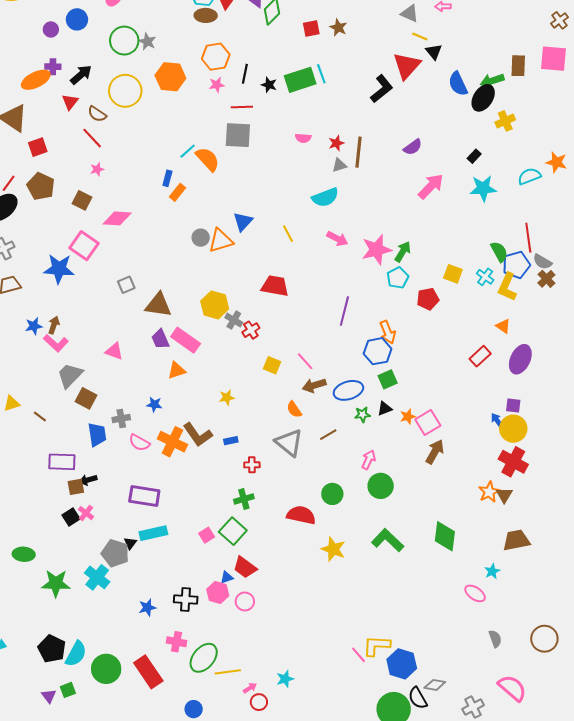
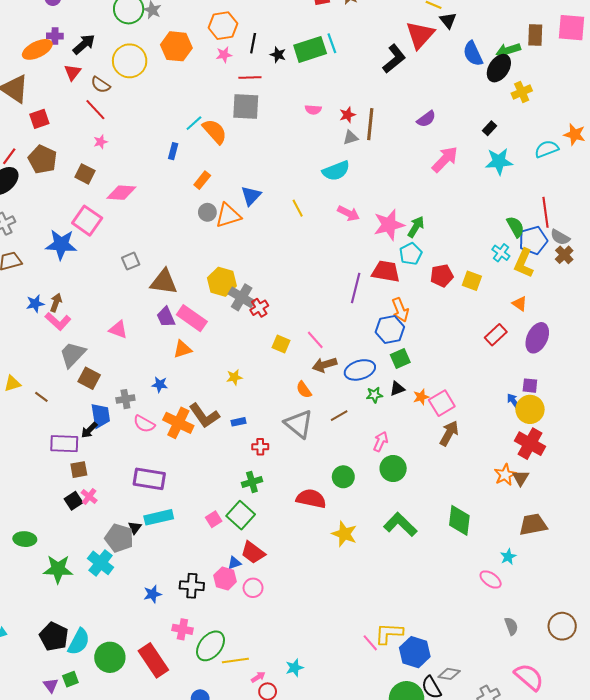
orange rectangle: (178, 192) -> (202, 180), moved
yellow square: (453, 274) -> (472, 281), moved
red trapezoid: (275, 286) -> (386, 271), moved
gray cross: (234, 320) -> (242, 297), size x1.4
black arrow: (88, 480) -> (89, 430), moved, turned -30

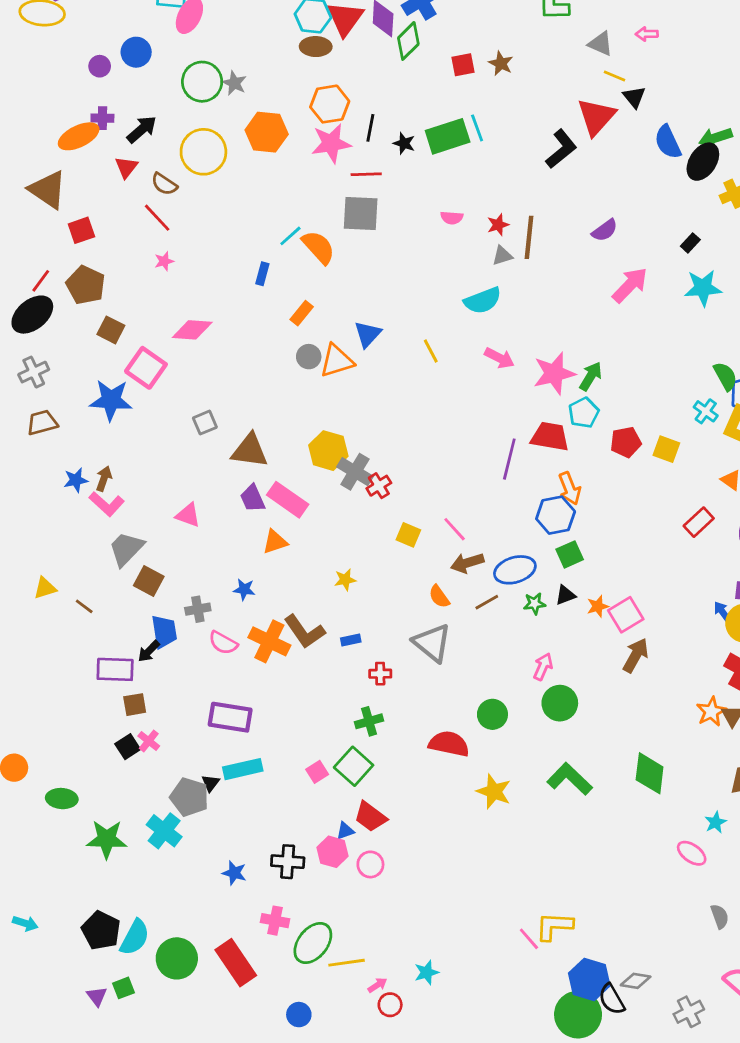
pink star: (224, 55) -> (331, 143), size x1.8
brown square: (85, 174) -> (111, 330), moved
brown line: (339, 416) -> (487, 602), moved
blue star: (152, 594) -> (234, 873), turned 30
blue hexagon: (415, 652) -> (589, 979), moved

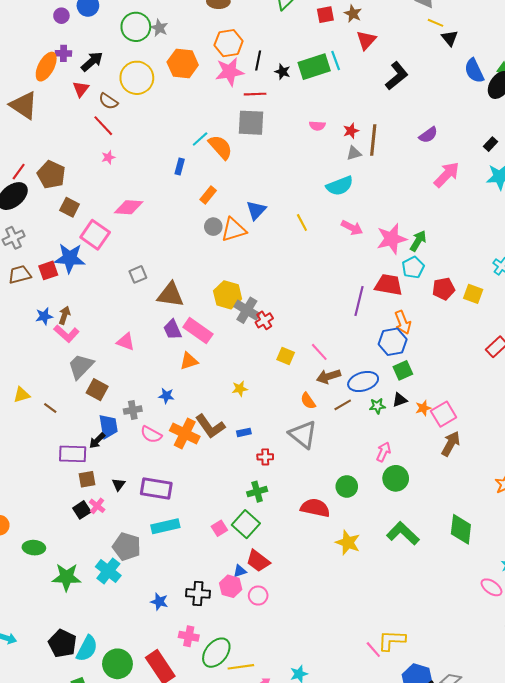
red triangle: (596, 117) -> (366, 40), moved, size x0.7
orange ellipse: (79, 136) -> (46, 67), turned -36
red square: (81, 230) -> (48, 270), moved
black triangle: (210, 783) -> (118, 484), moved

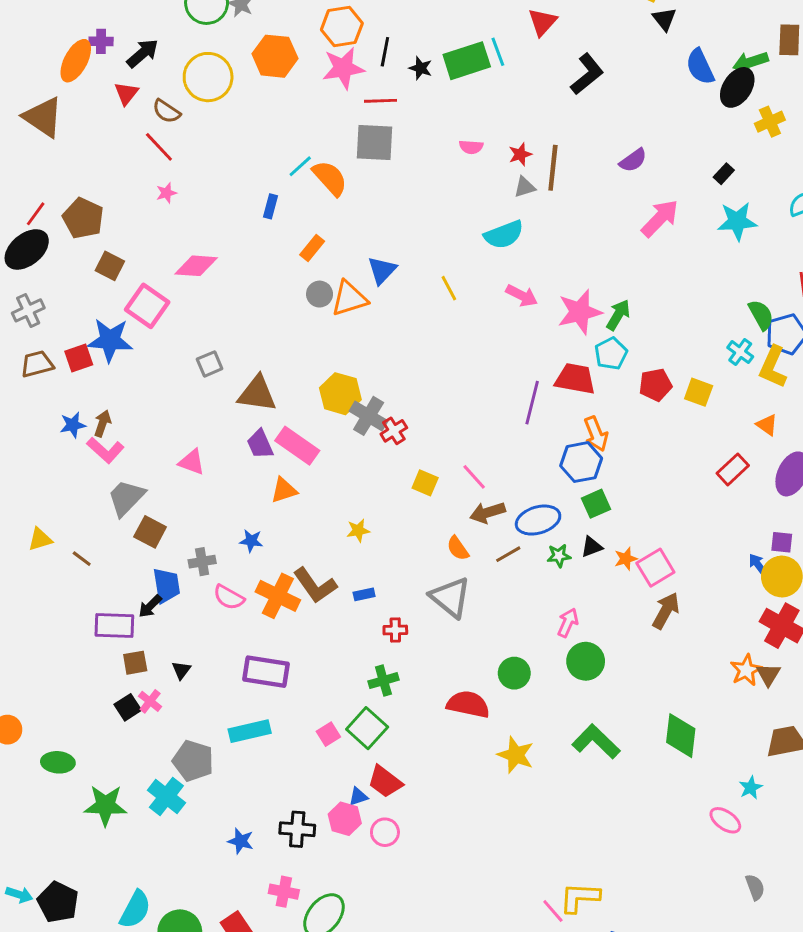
purple rectangle: (156, 489) -> (266, 672), moved
black pentagon: (62, 643) -> (58, 902), moved

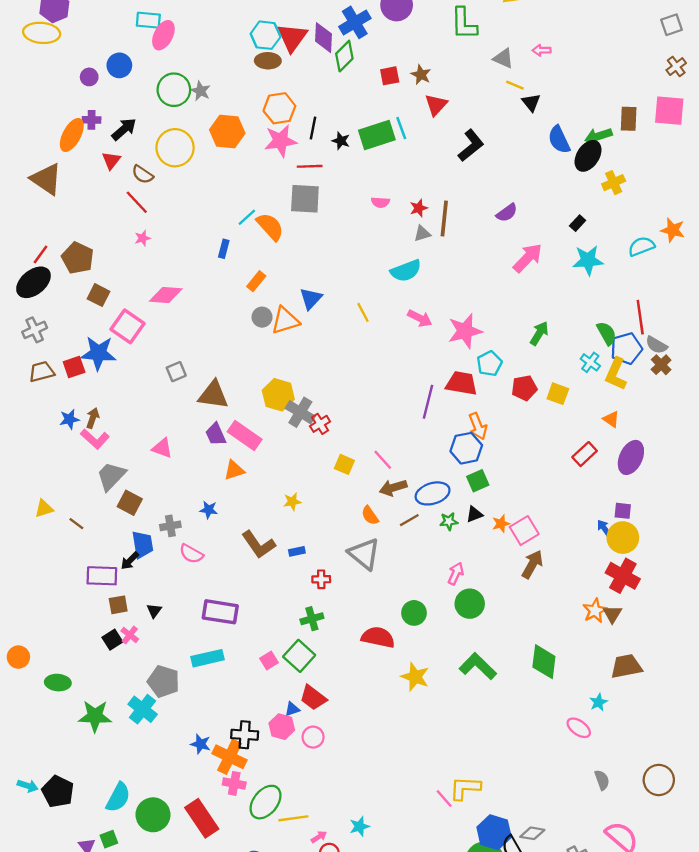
green arrow: (618, 315) -> (539, 333), moved
orange cross: (278, 596) -> (230, 757), moved

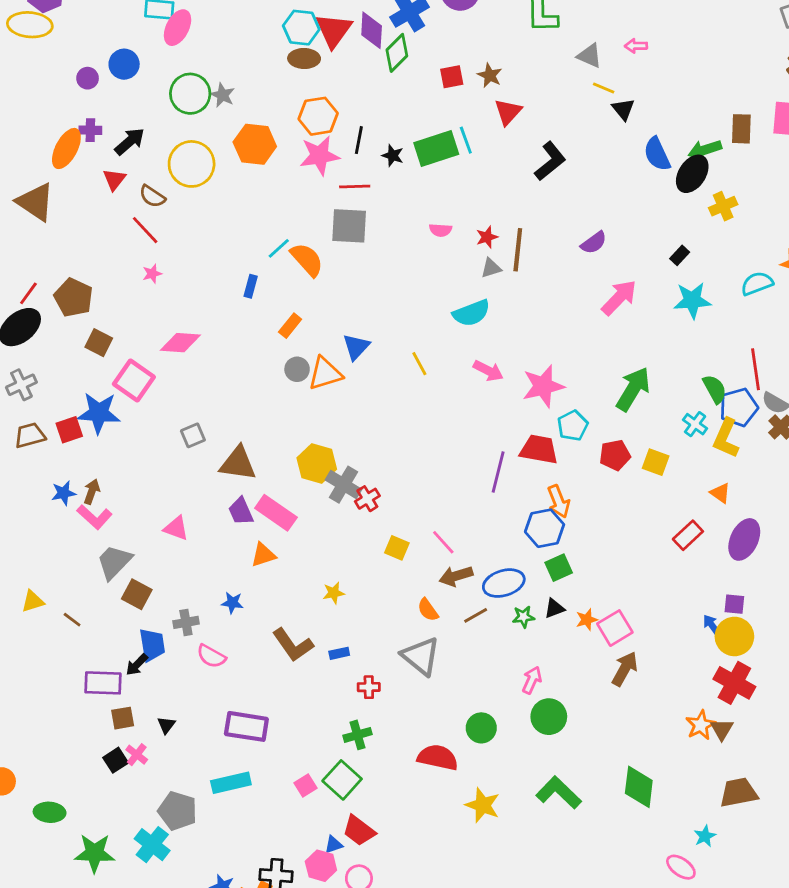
green arrow: (539, 333) -> (633, 389), size x1.5

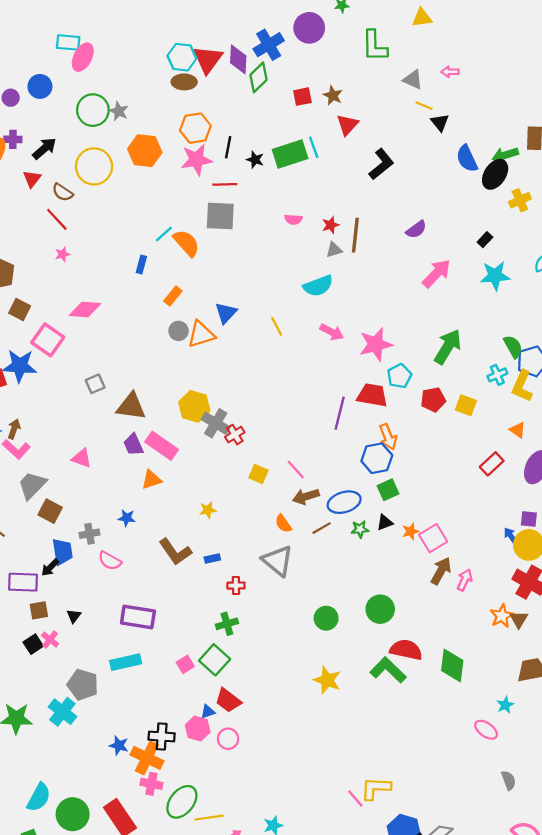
cyan cross: (695, 424) -> (497, 375), turned 30
pink arrow: (532, 680) -> (465, 580), moved
red semicircle: (438, 757) -> (406, 650), moved

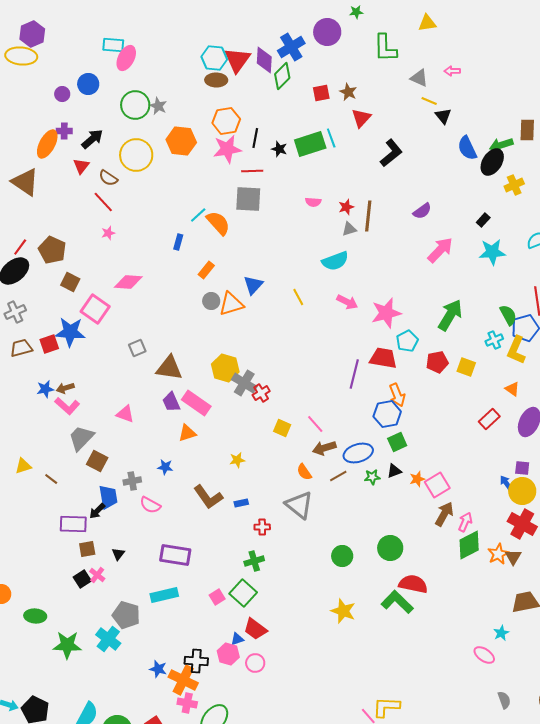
brown arrow: (14, 429) -> (65, 388), turned -126
green diamond: (452, 665) -> (469, 545), moved, turned 56

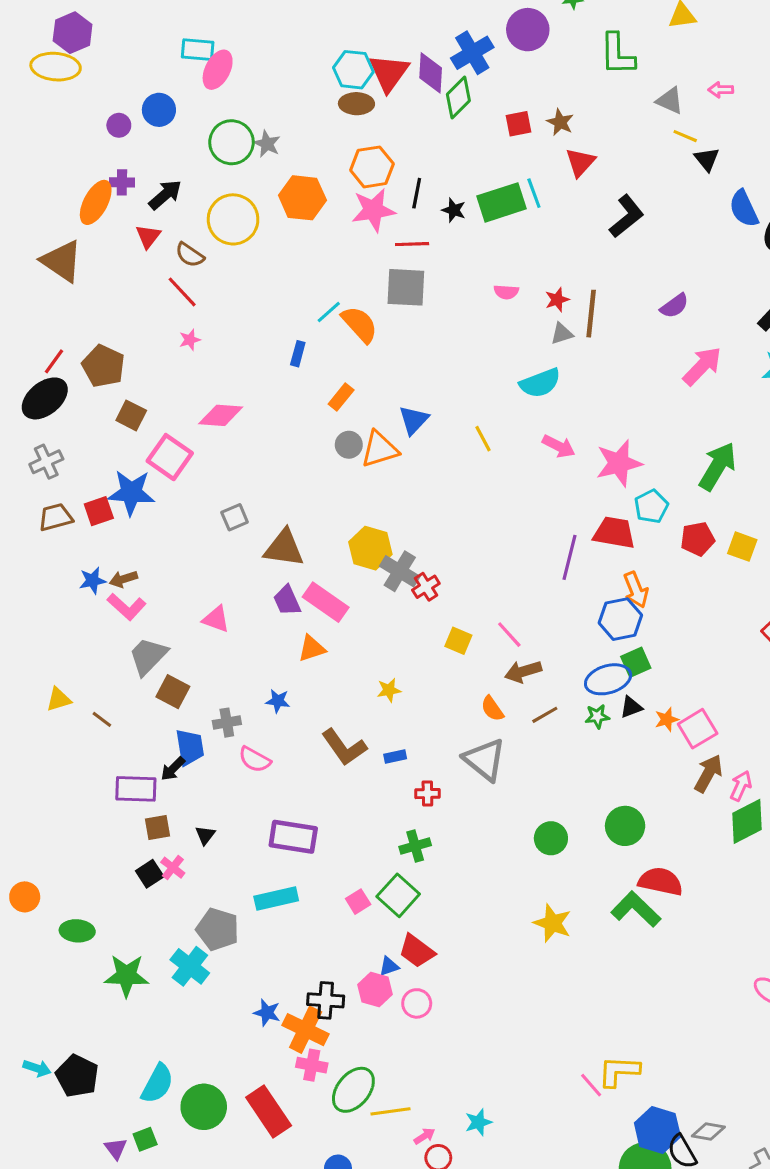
blue ellipse: (358, 453) -> (608, 679), moved

